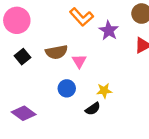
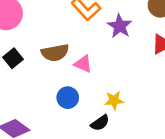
pink triangle: (79, 61) -> (83, 64), turned -35

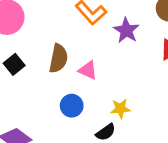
brown semicircle: (55, 53) -> (58, 58), turned -68

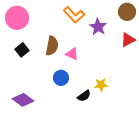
yellow star: (120, 109) -> (101, 85), moved

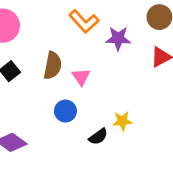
purple star: (98, 27) -> (118, 38), turned -30
pink triangle: (72, 54) -> (81, 77), turned 32

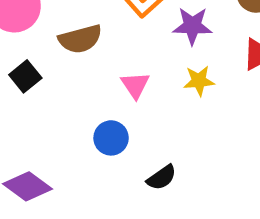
brown semicircle: (53, 65) -> (80, 39), moved, turned 64
yellow star: (122, 121) -> (199, 81), moved

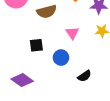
black square: (25, 76) -> (36, 45), moved, turned 32

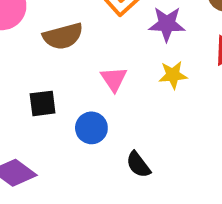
black semicircle: (84, 76) -> (138, 165), turned 88

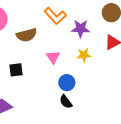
blue circle: (91, 128) -> (67, 83), moved

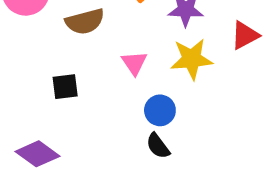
yellow star: (84, 55) -> (192, 59), size x1.5

